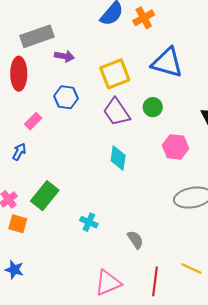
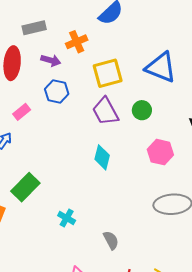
orange cross: (144, 18) -> (77, 42), moved
gray rectangle: (37, 36) -> (34, 28), size x0.7
purple arrow: (64, 56) -> (51, 60), moved

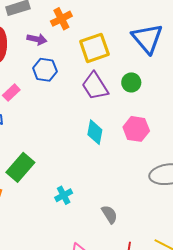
blue triangle: (161, 67) -> (147, 38), turned 32
pink hexagon: (160, 152) -> (136, 129), moved
cyan cross: (67, 218) -> (64, 195), turned 36

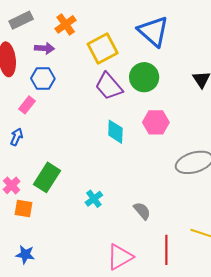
blue hexagon: (45, 70) -> (43, 78), moved
green circle: (131, 82) -> (144, 77), size x1.5

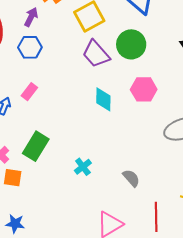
purple arrow: (44, 48) -> (31, 17), turned -66
pink rectangle: (27, 105) -> (29, 92), moved

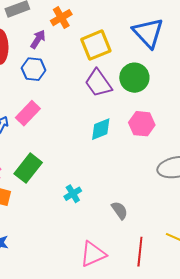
pink rectangle: (29, 92) -> (28, 113), size x1.4
cyan diamond: (103, 99) -> (101, 129), turned 60

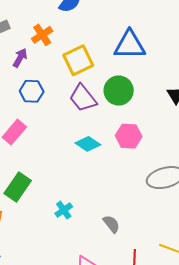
blue triangle: (148, 33) -> (130, 45), turned -44
blue hexagon: (34, 69) -> (32, 91), moved
cyan diamond: (101, 129) -> (88, 144), turned 60

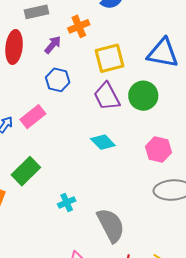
pink hexagon: (129, 136) -> (158, 149), moved
gray semicircle: (111, 224) -> (111, 225), size x1.8

